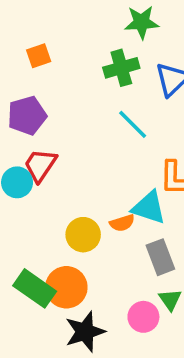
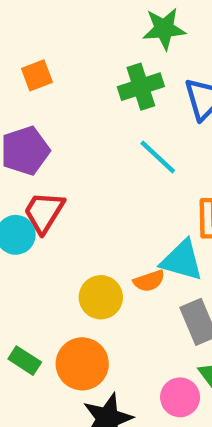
green rectangle: (35, 288) -> (25, 361), moved, size x0.6

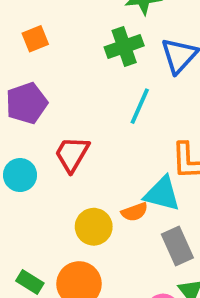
cyan line: (158, 157) -> (140, 106), turned 72
red trapezoid: (44, 212) -> (72, 154), moved

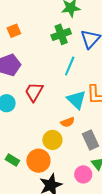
cyan triangle: (162, 194) -> (76, 100), moved, turned 30
yellow circle: (94, 227) -> (52, 140), moved

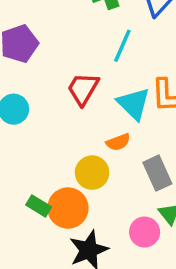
red trapezoid: (34, 92) -> (83, 89), moved
green rectangle: (12, 160) -> (39, 206), moved

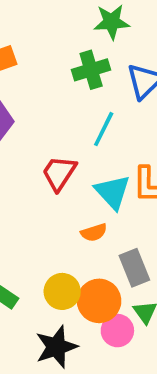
yellow circle: (92, 173) -> (62, 291), moved
orange circle: (68, 208) -> (99, 301), moved

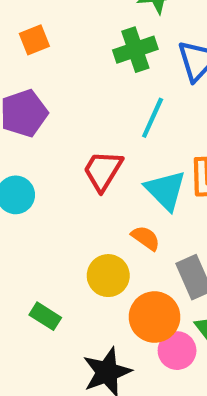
orange semicircle: (94, 232) -> (146, 238), turned -125
yellow circle: (62, 291) -> (108, 276), moved

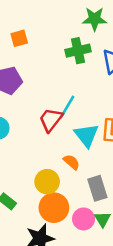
cyan line: (153, 118) -> (67, 107), moved
orange circle: (155, 317) -> (54, 208), moved
pink circle: (177, 351) -> (84, 219), moved

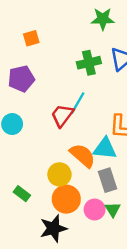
green cross: (78, 51) -> (89, 63), moved
cyan triangle: (86, 135) -> (105, 148), moved, turned -45
orange semicircle: (72, 162) -> (83, 155), size x1.6

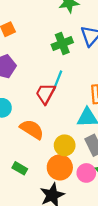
orange semicircle: (83, 155) -> (32, 129), moved
yellow circle: (59, 174) -> (65, 145), moved

